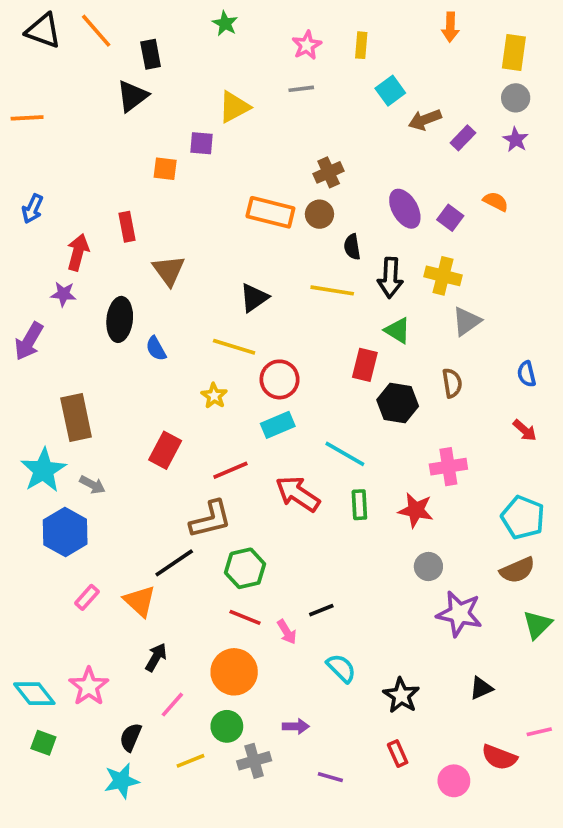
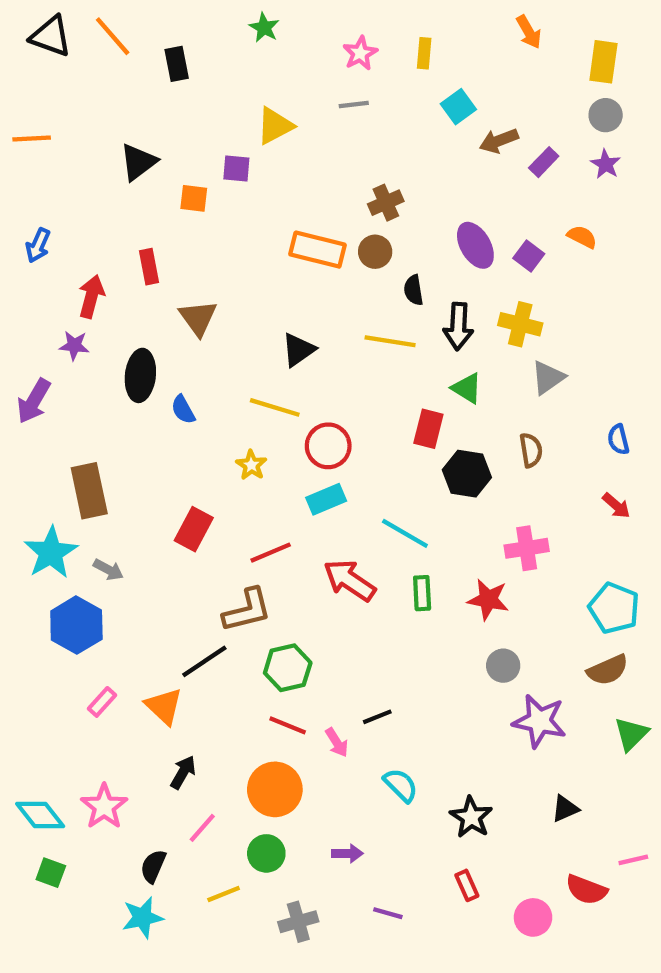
orange arrow: (450, 27) -> (529, 32), turned -32
black triangle: (132, 96) -> (138, 162), moved
gray cross: (254, 761) -> (298, 922), moved

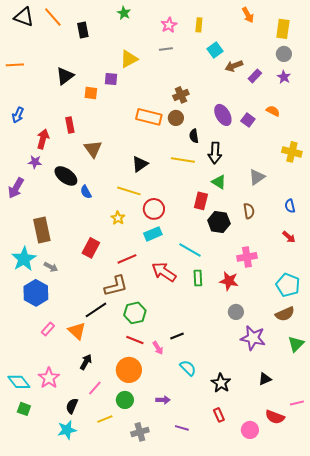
yellow cross: (520, 324) -> (292, 152), moved
black ellipse: (140, 375) -> (66, 176), turned -60

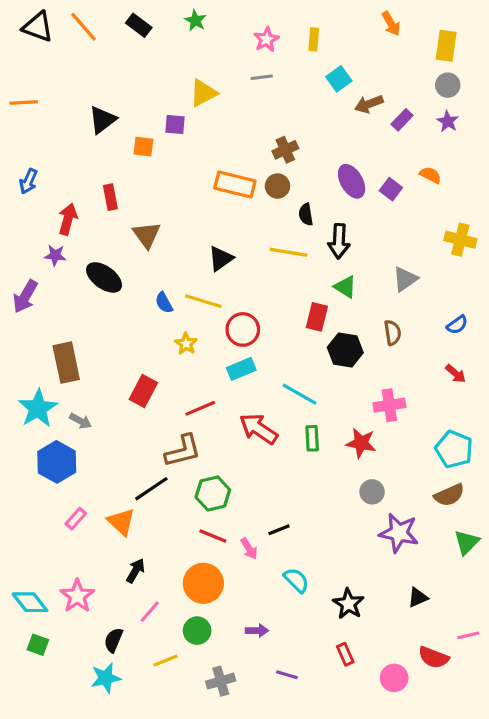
black rectangle: (83, 30) -> (139, 25), moved, turned -42
blue semicircle: (86, 192) -> (164, 303), moved
blue semicircle: (290, 206) -> (457, 325), turned -112

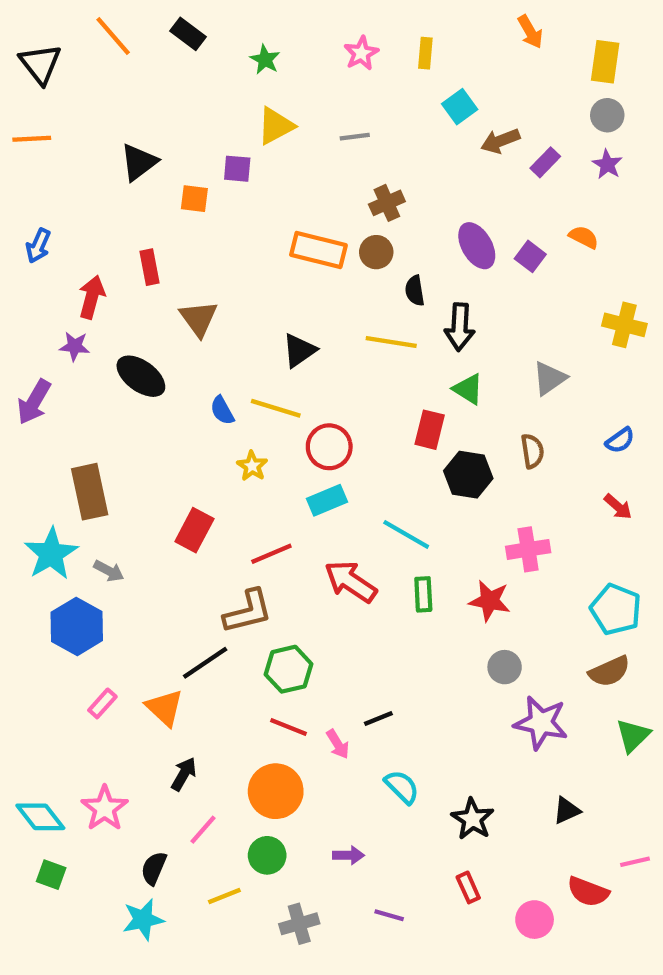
green star: (195, 20) -> (265, 60), moved
black triangle: (38, 27) -> (40, 64), moved, turned 32
gray line: (262, 77) -> (355, 137), moved

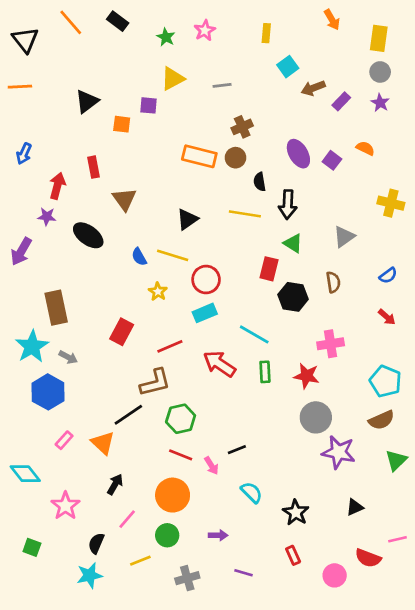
pink star: (361, 53) -> (205, 30), moved
gray circle: (505, 667) -> (316, 417), size x1.5
cyan diamond: (40, 817) -> (25, 474), moved

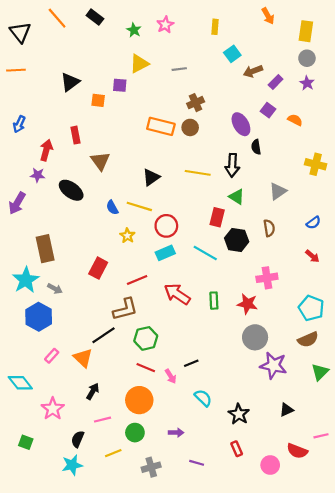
purple square: (332, 160) -> (268, 110), moved
black semicircle: (260, 182) -> (256, 147), moved
cyan line: (254, 334) -> (205, 253), moved
pink line: (127, 519) -> (102, 420), turned 35

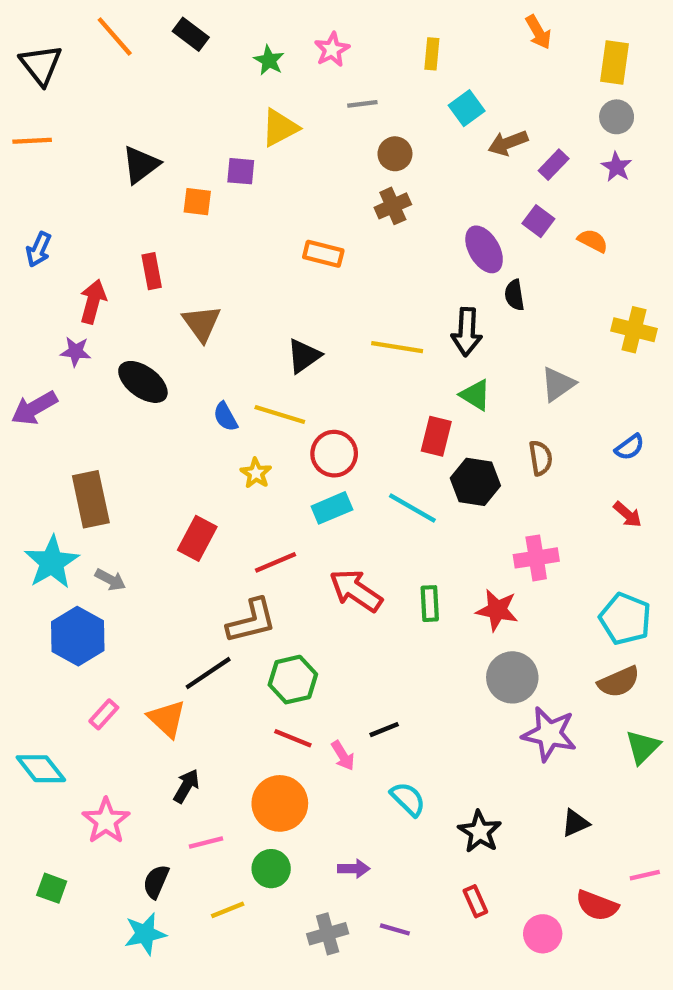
gray line: (179, 69) -> (362, 104), moved
orange rectangle: (161, 126) -> (323, 254), size x0.7
brown circle: (190, 127) -> (395, 154), moved
purple arrow: (17, 203) -> (34, 408), turned 30
gray cross: (151, 467) -> (328, 934), moved

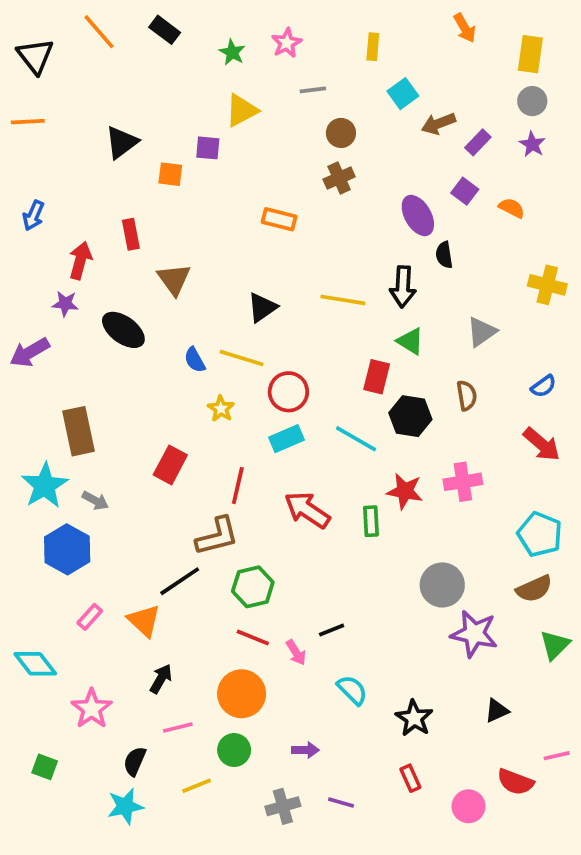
red arrow: (627, 514) -> (542, 444), size x1.5
red line: (275, 562) -> (238, 486), turned -54
red star: (497, 610) -> (405, 491), moved

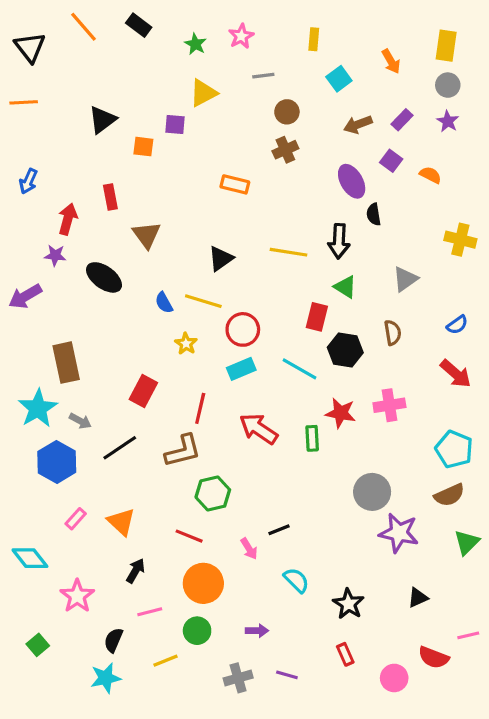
orange arrow: (465, 28) -> (391, 61), moved
brown arrow: (438, 124) -> (358, 124), moved
black line: (180, 581) -> (120, 448), moved
red line: (253, 637) -> (189, 536), moved
green square: (45, 767) -> (38, 645), turned 30

